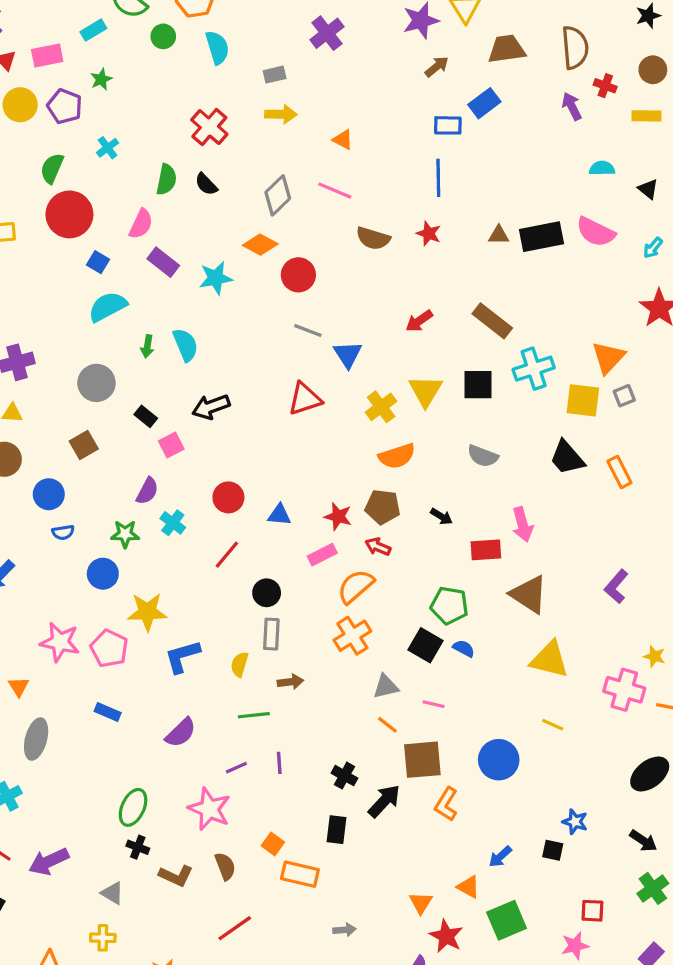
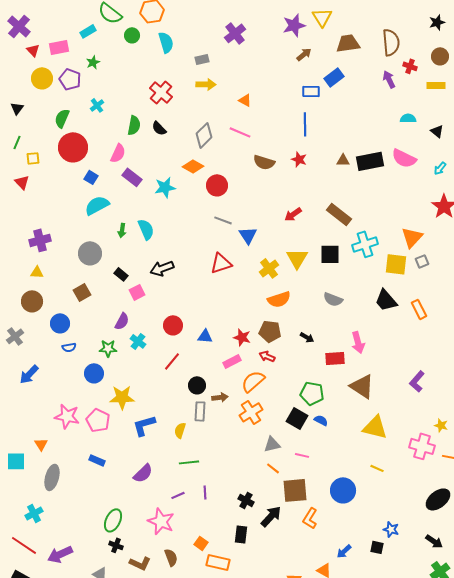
brown arrow: (290, 682) -> (220, 397), moved

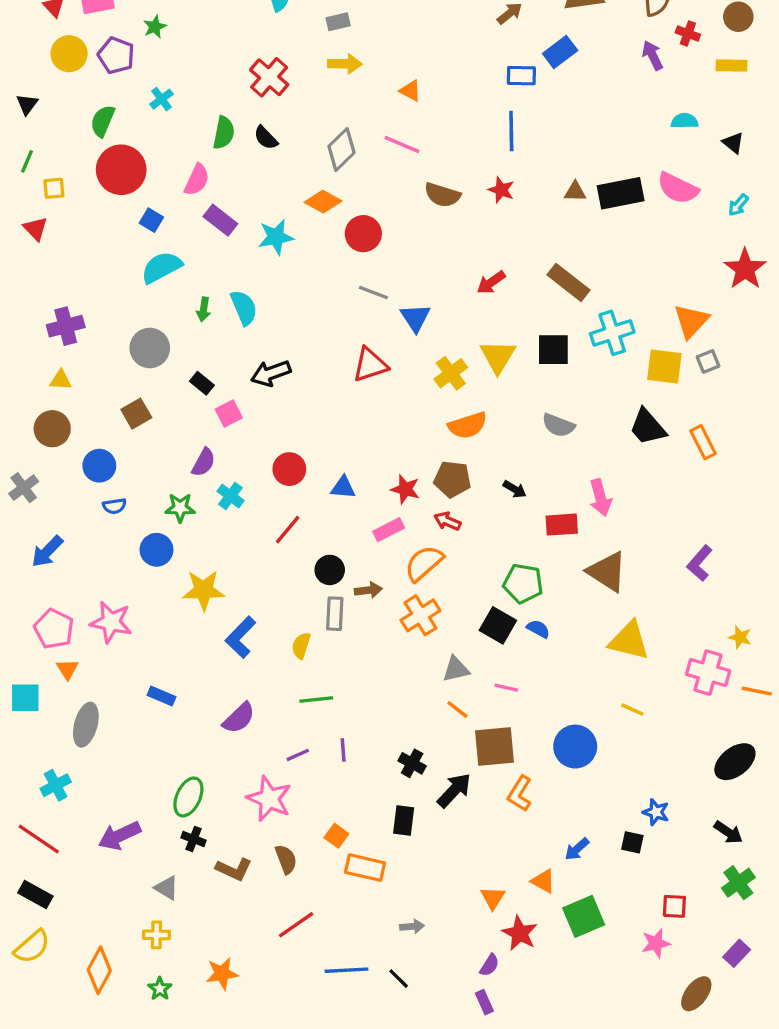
pink pentagon: (98, 420) -> (54, 629), moved
blue L-shape: (144, 425) -> (241, 637), turned -30
purple arrow: (60, 554) -> (119, 836), moved

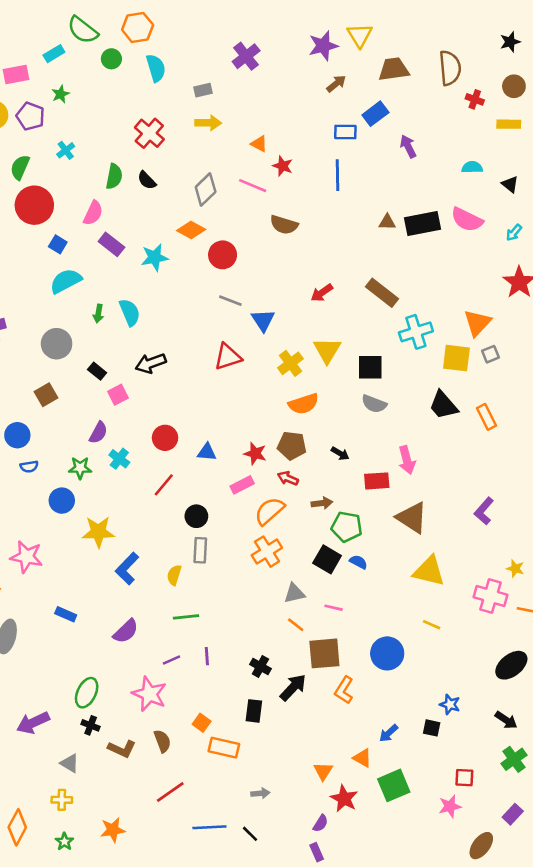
purple arrow: (653, 55) -> (408, 146), moved
red star: (501, 190) -> (283, 166), moved
black square: (553, 350) -> (370, 367), moved
brown arrow: (368, 590) -> (322, 503), moved

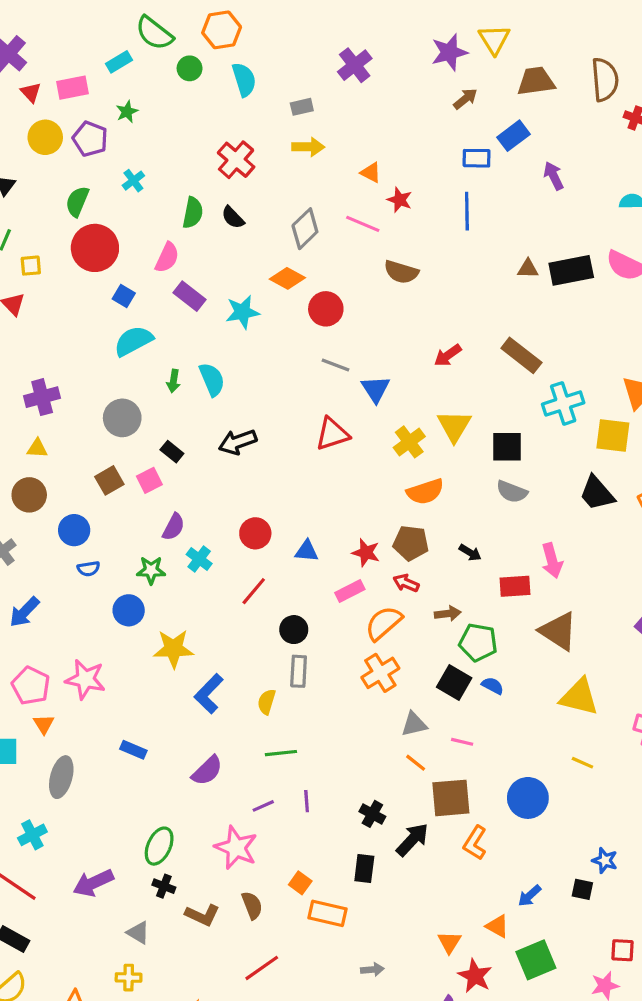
pink square: (118, 395) -> (149, 480), moved

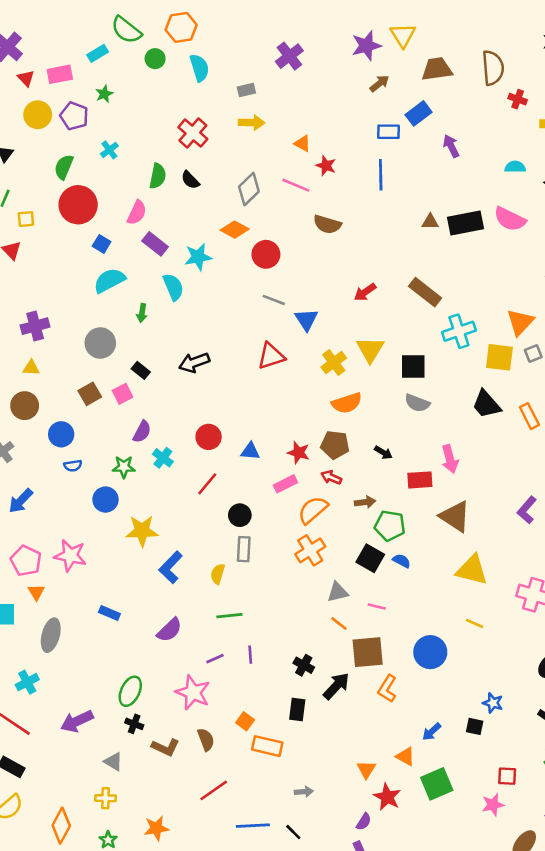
cyan semicircle: (212, 379) -> (173, 287), moved

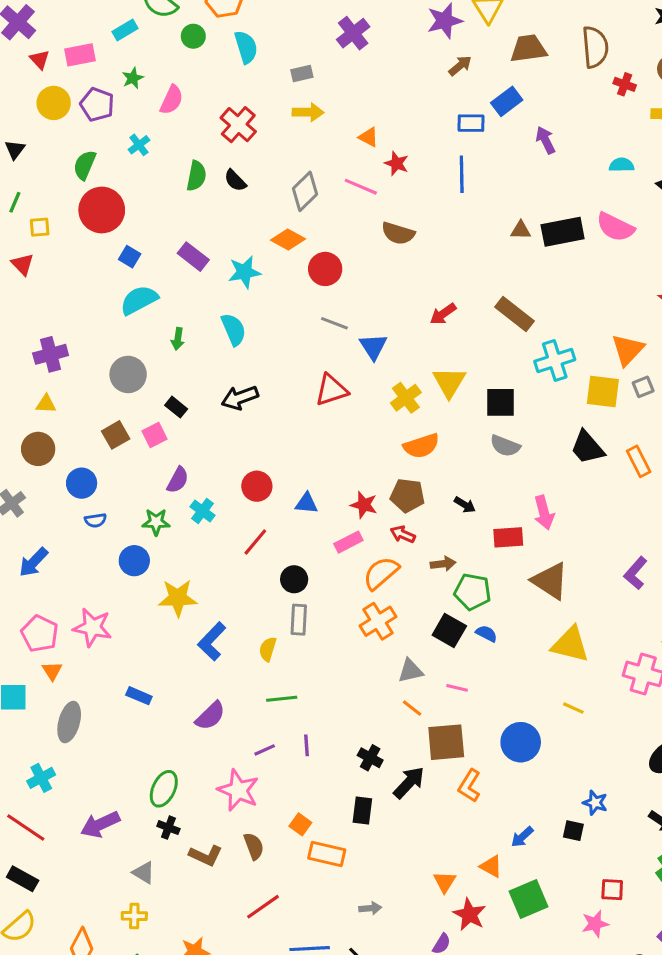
pink semicircle: (137, 213) -> (172, 100), moved
cyan semicircle: (173, 287) -> (234, 329), moved

